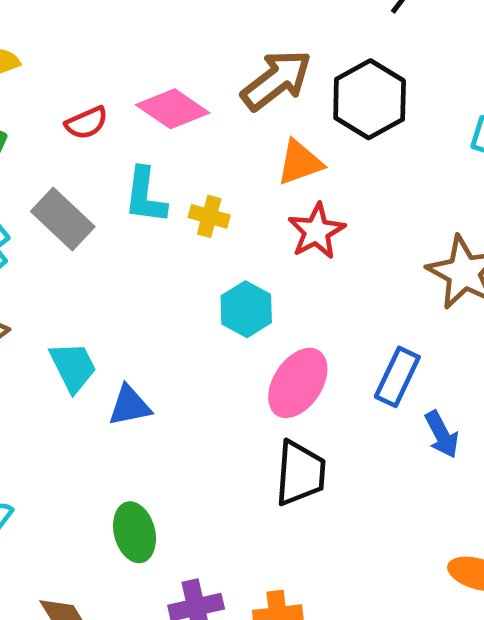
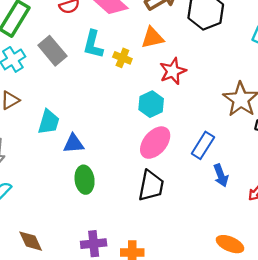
orange triangle: (300, 163) -> (152, 38), moved
cyan hexagon: (246, 309) -> (151, 104), moved
cyan trapezoid: (73, 367) -> (49, 122), turned 36
green ellipse: (135, 532) -> (85, 180), moved

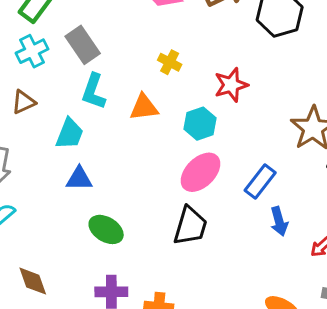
orange triangle: (152, 38) -> (144, 107), moved
cyan L-shape: (93, 44) -> (94, 91), moved
blue triangle: (74, 144) -> (79, 179), moved
green ellipse: (85, 180) -> (106, 229), moved, turned -56

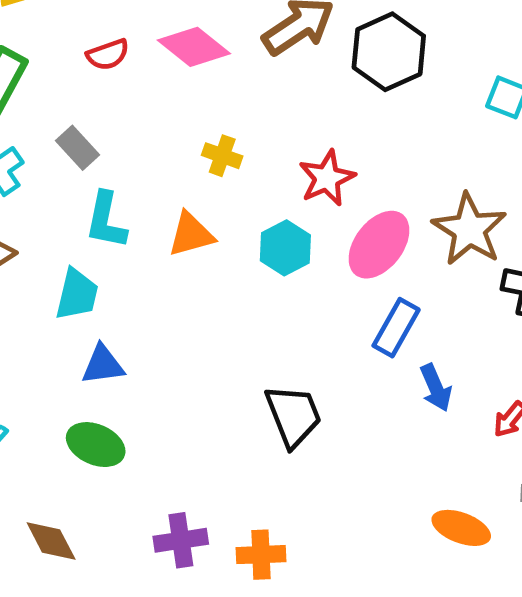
gray rectangle: (83, 45) -> (77, 148), size x0.7
pink ellipse: (201, 172) -> (379, 245), moved
black trapezoid: (190, 226) -> (293, 416), turned -30
green ellipse: (106, 229) -> (96, 445), moved

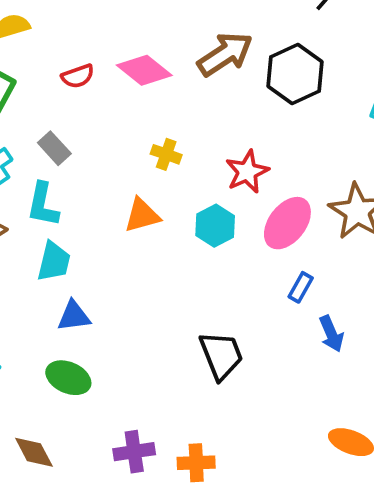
cyan L-shape: (106, 220) -> (43, 205), moved
blue rectangle: (396, 328) -> (301, 287), size x0.7

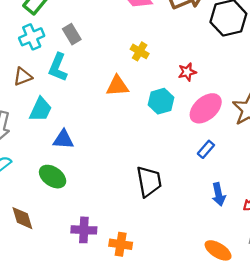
red star: (247, 172) -> (187, 72), size x0.7
cyan trapezoid: (54, 262) -> (41, 109), moved
blue arrow: (331, 334) -> (219, 194), moved

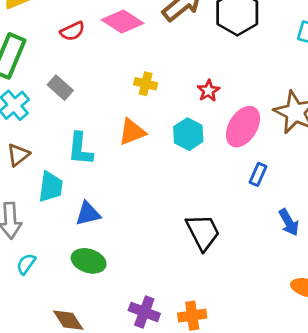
cyan L-shape: (58, 67) -> (80, 149), moved
purple cross: (84, 230) -> (144, 312), turned 35

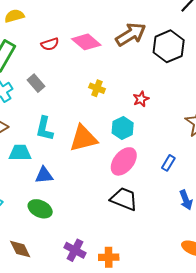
pink ellipse: (243, 127) -> (124, 161), moved
orange triangle: (132, 132) -> (83, 138), moved, size x1.4
cyan trapezoid: (51, 187) -> (20, 153), turned -105
black trapezoid: (203, 232) -> (124, 199), turned -48

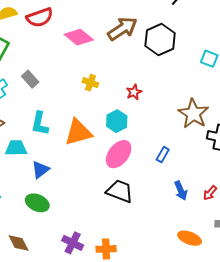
red semicircle: (50, 44) -> (40, 17), moved, size x1.5
blue triangle: (44, 175) -> (40, 170), turned -30

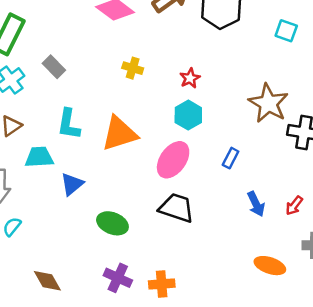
cyan hexagon: (117, 121) -> (188, 115), moved
green ellipse: (37, 203) -> (112, 223), moved

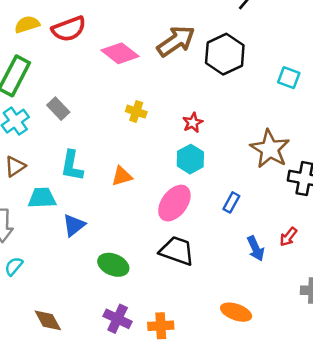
orange triangle: (119, 134) -> (122, 176), size x0.6
red arrow: (294, 206) -> (288, 237), moved
orange ellipse: (270, 266) -> (236, 312), moved

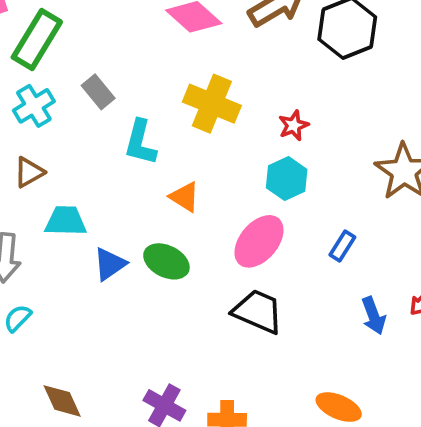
yellow cross: (136, 112) -> (212, 104), size x1.8
cyan L-shape: (72, 166) -> (140, 142), moved
orange triangle: (122, 176) -> (185, 197), turned 45
green ellipse: (113, 265) -> (166, 261), moved

